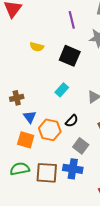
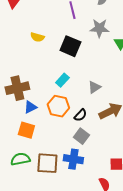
brown cross: (17, 98) -> (17, 88), size x1.6
blue triangle: (30, 117) -> (30, 107), turned 40
black semicircle: (72, 121) -> (80, 115), moved
orange hexagon: (50, 130) -> (58, 106), moved

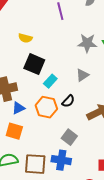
gray star: (99, 28) -> (87, 43), moved
black square: (70, 46) -> (34, 64), moved
gray triangle: (94, 87) -> (82, 75), moved
black semicircle: (80, 115) -> (68, 101), moved

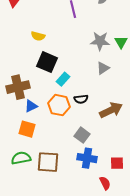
gray triangle: (82, 75) -> (103, 68), moved
black semicircle: (68, 101) -> (81, 99), turned 40
blue cross: (61, 160) -> (87, 158), moved

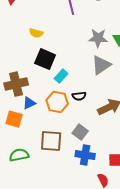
gray triangle: (103, 68) -> (101, 65), size x1.5
orange square: (27, 129) -> (14, 119), moved
brown square: (48, 162) -> (51, 141), moved

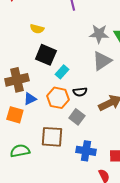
gray square: (80, 132) -> (77, 117), moved

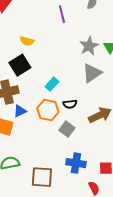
gray star: (99, 34) -> (89, 46), turned -30
black square: (46, 55) -> (20, 65), moved, turned 35
brown square: (52, 137) -> (42, 177), moved

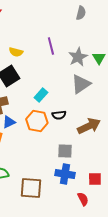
purple line: (62, 14) -> (51, 46), moved
gray square: (67, 129) -> (65, 151), moved, turned -35

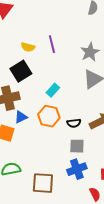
purple line: (51, 46) -> (52, 44), moved
black semicircle: (59, 115) -> (74, 123), moved
blue cross: (65, 174) -> (77, 169), turned -30

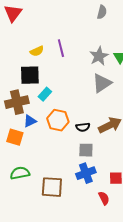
yellow semicircle: (28, 47) -> (37, 51), turned -40
black square: (21, 71) -> (30, 75), turned 30
cyan rectangle: (53, 90) -> (45, 94), moved

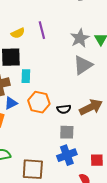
cyan rectangle: (45, 94) -> (26, 76), turned -40

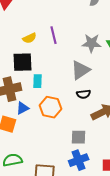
gray star: (80, 38) -> (92, 43), turned 30
gray triangle: (83, 65) -> (81, 70), moved
black semicircle: (64, 109) -> (84, 94), moved

